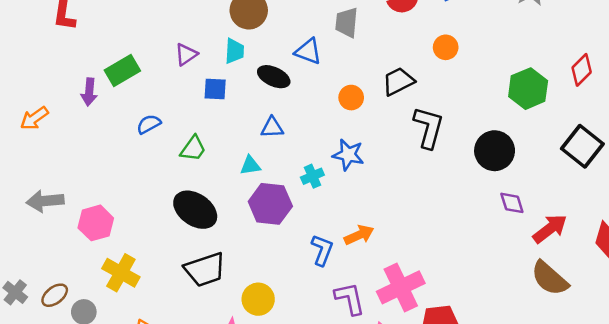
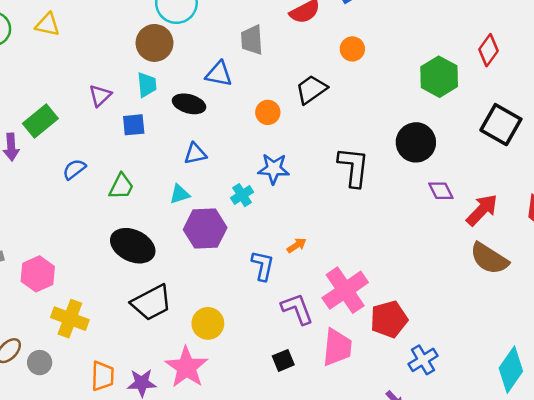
black L-shape: (429, 127) -> (353, 167), moved
orange arrow: (359, 235) -> (297, 245), size x0.7

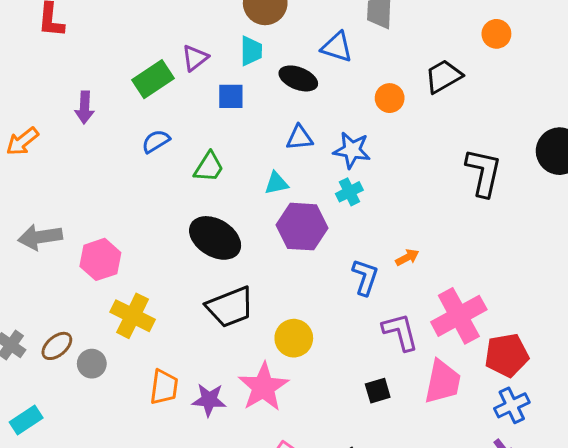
green rectangle: (40, 121) -> (153, 79), moved
blue star: (274, 169) -> (352, 150), moved
blue cross: (423, 360) -> (512, 405), moved

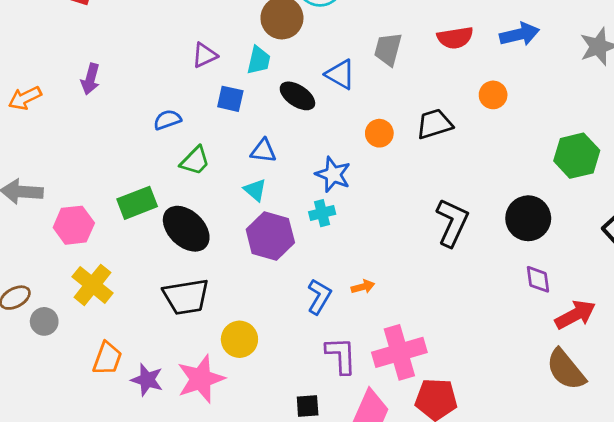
green rectangle: (153, 79) -> (137, 203), moved
blue triangle: (299, 138) -> (263, 151), moved
blue semicircle: (156, 141) -> (167, 120), moved
cyan triangle: (276, 183) -> (255, 190), turned 40

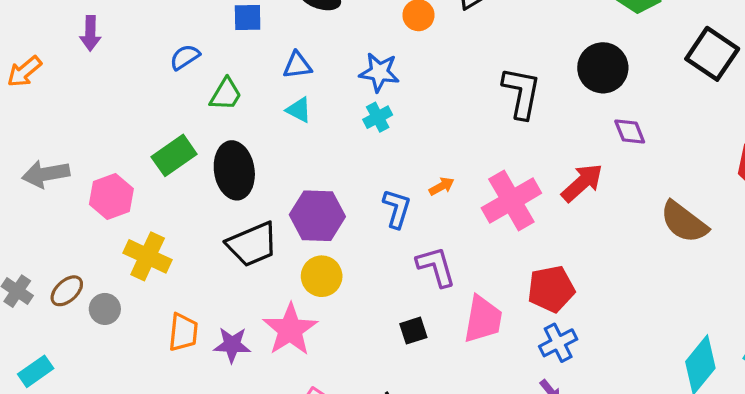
black ellipse: (186, 229) -> (234, 170), turned 51
purple hexagon: (270, 236) -> (317, 216), moved
red arrow: (575, 315) -> (582, 183), moved
pink cross: (399, 352) -> (511, 201), moved

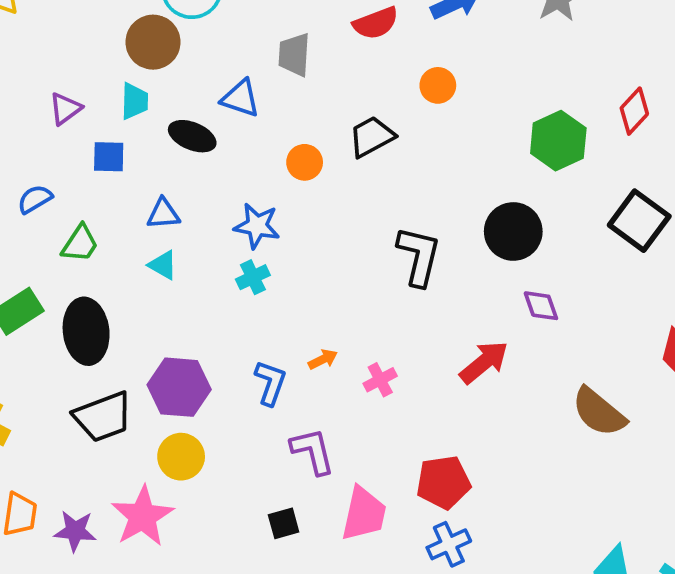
pink cross: (511, 201) -> (380, 380), moved, size x0.5

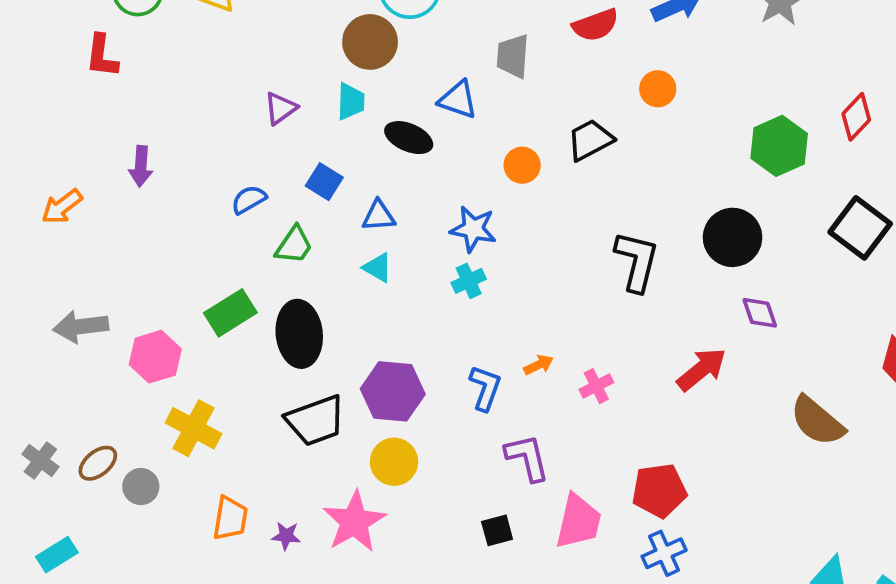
blue square: (109, 157) -> (324, 182), moved, turned 30
purple star: (75, 531) -> (286, 536), size x0.7

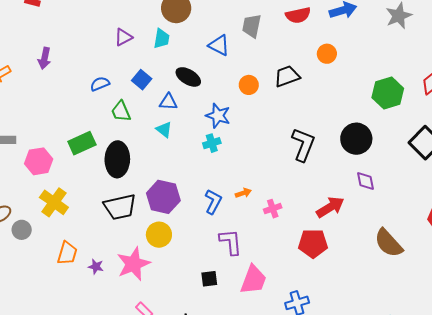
black ellipse: (409, 138) -> (188, 77), moved
green trapezoid: (294, 245) -> (121, 111), turned 115
red pentagon: (659, 490) -> (313, 243), moved

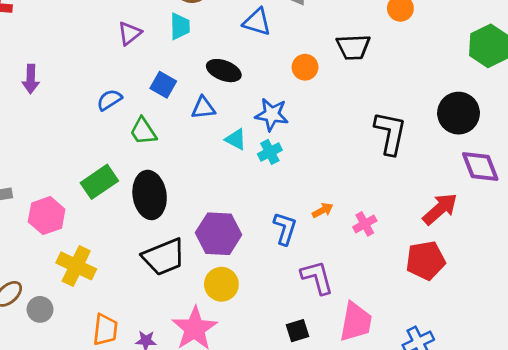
black trapezoid: (287, 76) -> (353, 47), turned -152
cyan triangle: (164, 130) -> (236, 139), moved
purple diamond: (365, 181) -> (480, 167), size x1.4

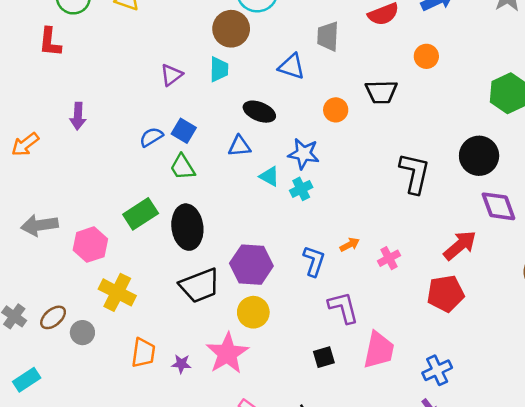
blue square: (163, 85) -> (184, 131), moved

